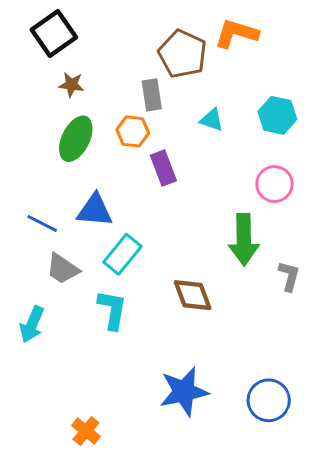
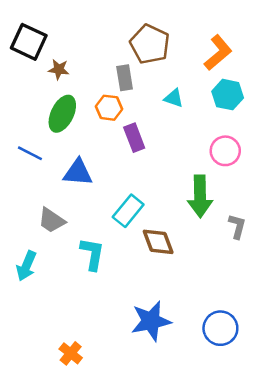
black square: (54, 34) -> (29, 42), moved, turned -30
orange L-shape: (237, 34) -> (218, 53), moved, turned 123
blue line: (42, 223) -> (30, 153), moved
cyan rectangle: (123, 254) -> (128, 211), moved

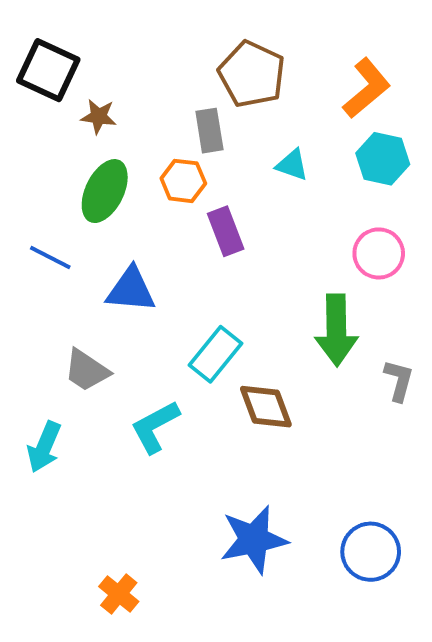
cyan L-shape: (92, 254) -> (155, 427), turned -128

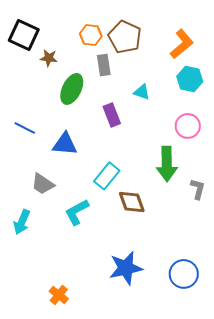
cyan triangle: (292, 165) -> (142, 92), moved
orange hexagon: (183, 181) -> (91, 35), moved
green ellipse: (105, 191) -> (72, 89), moved

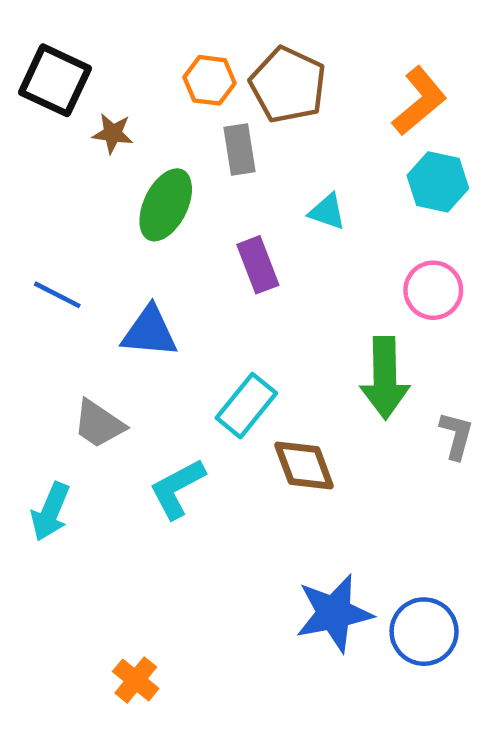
blue star: (126, 268) -> (334, 613), moved

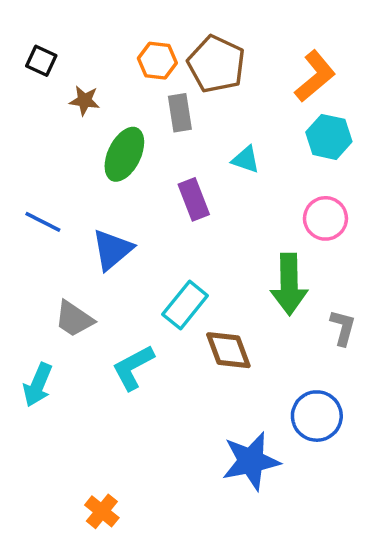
black square: (55, 80) -> (41, 61), size x0.6
blue triangle: (150, 332) -> (112, 250), turned -45
blue circle: (424, 632) -> (317, 416), moved

